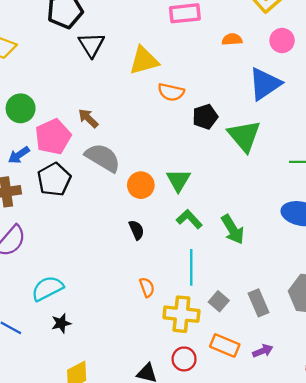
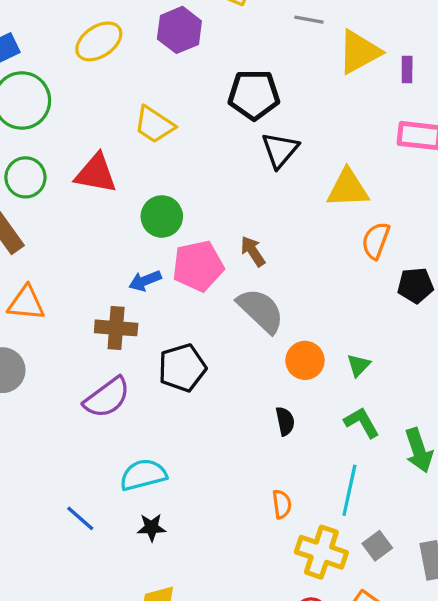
orange semicircle: (171, 92) -> (376, 241), turned 85
black pentagon: (54, 179) -> (182, 368), moved
green triangle: (178, 180) -> (359, 365), size x0.7

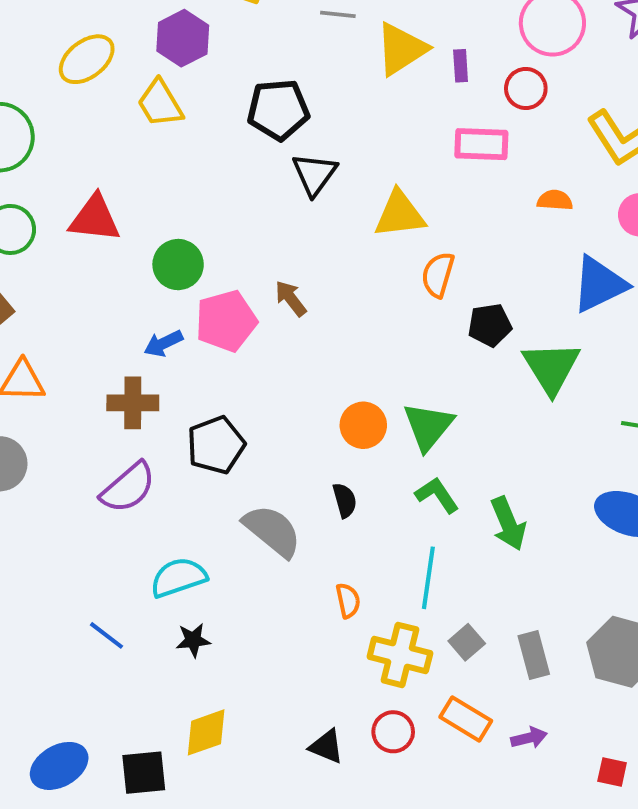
yellow trapezoid: (154, 125) -> (160, 103), moved, turned 30
gray semicircle: (261, 310) -> (272, 531), moved
green triangle: (359, 365) -> (428, 426), size x1.8

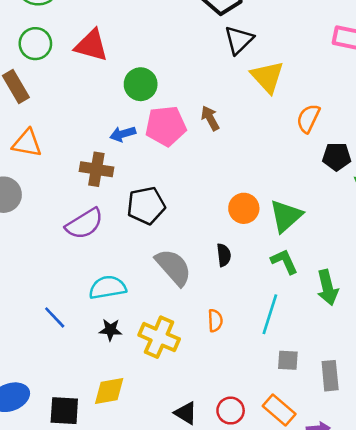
yellow triangle: (400, 214) -> (267, 77), moved, turned 45
gray square: (467, 642) -> (288, 360), turned 35
yellow cross: (400, 655) -> (159, 337), moved

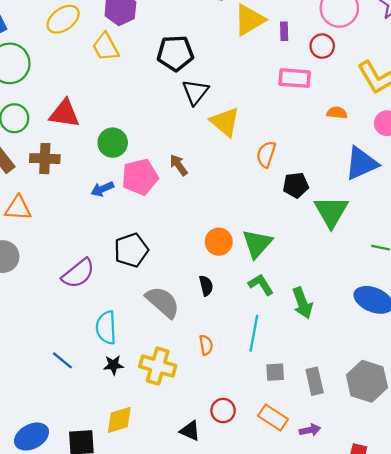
brown cross: (96, 169) -> (45, 159), moved
cyan semicircle: (108, 287) -> (106, 328), turned -76
red circle: (231, 411) -> (223, 411), moved

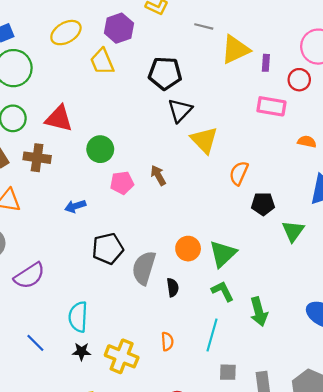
pink pentagon: (140, 177) -> (122, 183), size x0.7
blue arrow: (102, 189) -> (75, 206), moved
green triangle: (331, 212) -> (293, 231), size x0.7
purple semicircle: (78, 273) -> (29, 276), moved
gray semicircle: (163, 302) -> (144, 268), moved, turned -120

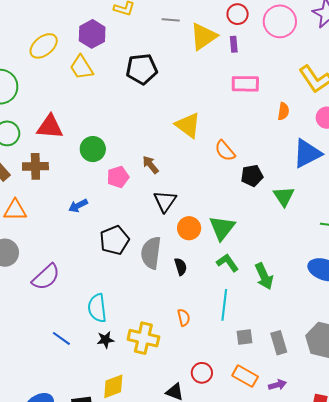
red circle: (299, 80) -> (238, 14), moved
black triangle: (180, 110) -> (165, 201), moved
orange semicircle: (307, 142) -> (283, 111), turned 96
orange semicircle: (239, 173) -> (225, 151), turned -55

